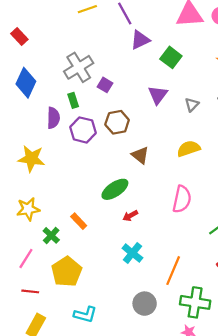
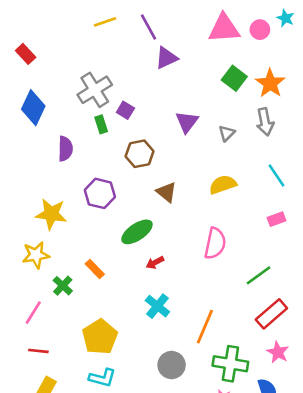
green square: (171, 57) -> (234, 78), moved
green rectangle: (73, 100) -> (101, 124), moved
purple hexagon: (83, 130) -> (100, 193), moved
yellow star: (31, 159) -> (51, 214), moved
yellow pentagon: (67, 272) -> (100, 337), moved

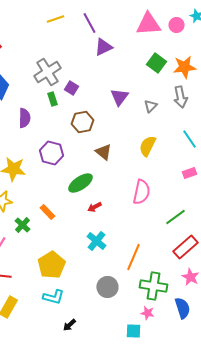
orange star: (270, 83) -> (184, 67), turned 30
yellow semicircle: (223, 185) -> (147, 146), turned -45

